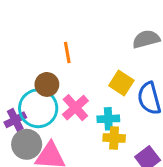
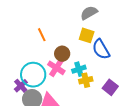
yellow square: (121, 83) -> (87, 35), moved
brown circle: (47, 84) -> (62, 54), moved

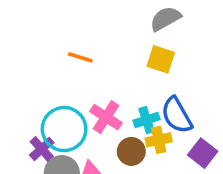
orange line: (42, 35) -> (80, 57), turned -48
blue semicircle: (101, 49) -> (177, 115), moved
brown circle: (62, 54) -> (131, 151), moved

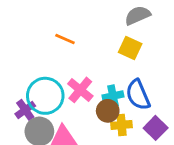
yellow cross: (159, 140) -> (122, 125), moved
brown circle: (131, 151) -> (108, 111), moved

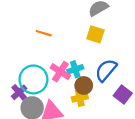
blue semicircle: (138, 95) -> (106, 70), turned 70
cyan cross: (113, 96) -> (75, 69), moved
yellow cross: (122, 125) -> (80, 98), moved

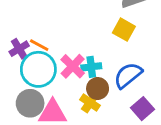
orange line: (44, 33) -> (39, 45), moved
purple cross: (19, 92) -> (19, 49), moved
yellow cross: (80, 98) -> (90, 102), turned 35

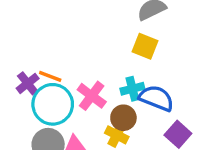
cyan cross: (91, 67) -> (132, 89), moved
blue semicircle: (128, 75) -> (156, 98), turned 68

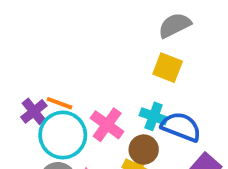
cyan cross: (132, 89) -> (154, 116), turned 35

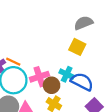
pink cross: (107, 125) -> (39, 77), turned 30
brown circle: (144, 150) -> (52, 85), moved

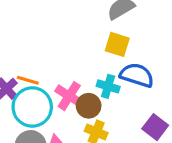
pink cross: (39, 77) -> (69, 96), turned -30
blue semicircle: (82, 82) -> (137, 75), moved

